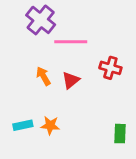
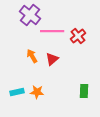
red cross: (110, 68) -> (78, 36), moved, turned 35
green rectangle: (120, 134) -> (84, 91), moved

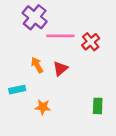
cyan rectangle: (17, 92) -> (17, 90), moved

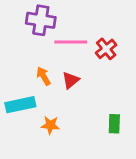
purple cross: (35, 17) -> (41, 20), turned -30
cyan rectangle: (17, 90) -> (20, 105), size x1.5

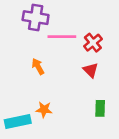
red triangle: (71, 80) -> (91, 70), moved, turned -35
cyan rectangle: (20, 105) -> (18, 121), moved

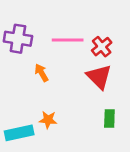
purple cross: (36, 18) -> (18, 39), moved
red triangle: (91, 70) -> (99, 77), size x1.5

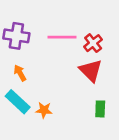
orange arrow: (41, 73) -> (20, 73), moved
cyan rectangle: (19, 133) -> (18, 102), moved, turned 55

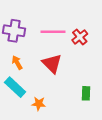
red triangle: (91, 71) -> (52, 64), moved
orange star: (44, 110) -> (39, 104), moved

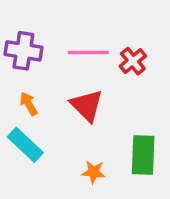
green rectangle: (86, 93) -> (143, 155), size x1.6
orange star: (39, 104) -> (94, 172), moved

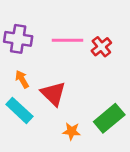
red triangle: (87, 105) -> (53, 94), moved
green rectangle: (143, 155) -> (109, 118), turned 48

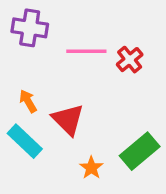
purple cross: (18, 39) -> (30, 28), moved
orange star: (72, 131) -> (91, 168), turned 30

